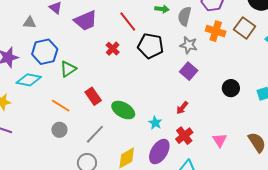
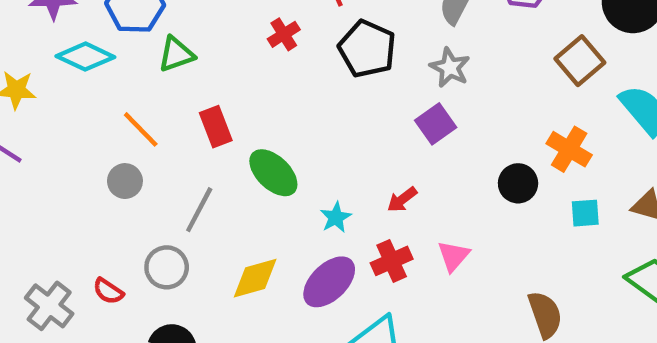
orange cross: (216, 31) -> (569, 149), moved
gray line: (95, 134) -> (199, 210), turned -30
pink triangle: (220, 140) -> (453, 256), moved

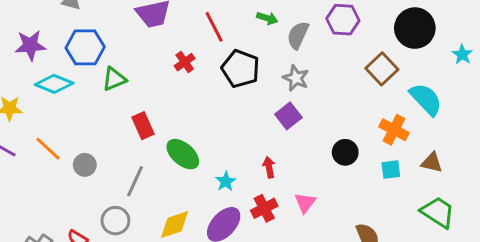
orange line: (141, 129) -> (48, 149), moved
orange cross: (569, 149) -> (394, 130), moved
red arrow: (402, 200) -> (269, 167), turned 120

